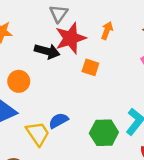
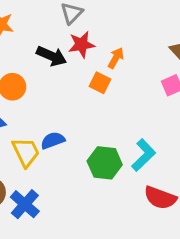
orange arrow: (107, 31) -> (116, 58), moved
red star: (71, 38) -> (82, 45), size x0.7

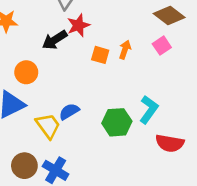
black arrow: (52, 56) -> (55, 40), turned 135
orange arrow: (116, 58) -> (125, 50), moved

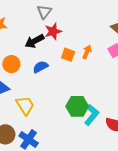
cyan L-shape: (149, 110) -> (92, 115), moved
blue semicircle: (69, 112) -> (41, 67), moved

